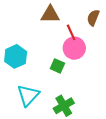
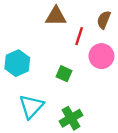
red line: (71, 32) -> (79, 36), turned 42
pink circle: (74, 48) -> (101, 56), moved

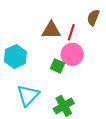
brown triangle: (56, 16) -> (51, 30), moved
pink circle: (101, 56) -> (72, 54), moved

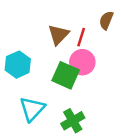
brown triangle: (51, 30) -> (58, 35), turned -48
green square: (57, 66) -> (66, 75), size x1.6

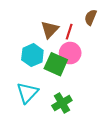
cyan hexagon: (18, 65) -> (32, 55), moved

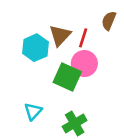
cyan hexagon: (32, 55) -> (35, 48), moved
cyan triangle: (27, 93) -> (33, 111), size x0.7

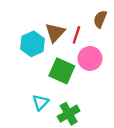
pink circle: (84, 64) -> (90, 59), moved
cyan triangle: (33, 111) -> (40, 102), moved

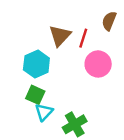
cyan hexagon: (33, 44) -> (36, 64), moved
green square: (62, 71) -> (35, 95), moved, size x0.7

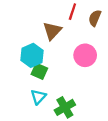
red line: (83, 38) -> (72, 12), moved
green square: (35, 95) -> (39, 71), moved

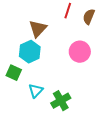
brown triangle: (52, 31) -> (38, 29), moved
green square: (39, 71) -> (14, 73), moved

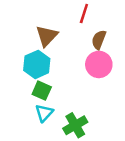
brown semicircle: (89, 17) -> (99, 40), moved
green square: (14, 73) -> (42, 91), moved

